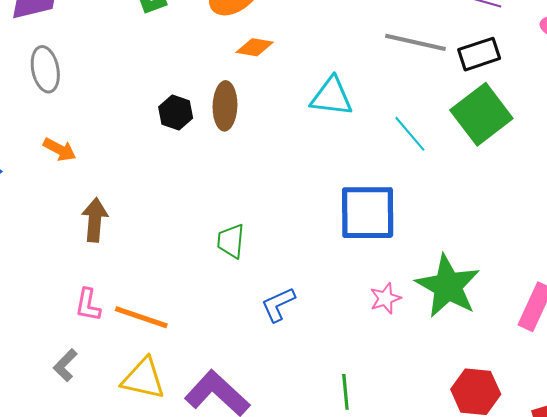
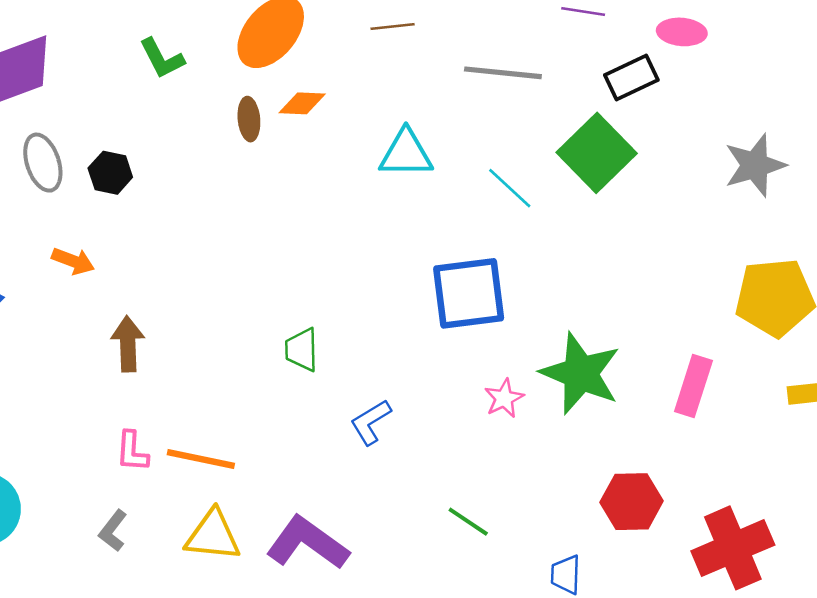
black rectangle: (479, 54) -> (631, 78), moved
brown ellipse: (225, 106) -> (249, 119), moved, size x0.7
black hexagon: (176, 112) -> (110, 173), moved
green line: (345, 392) -> (468, 522), turned -44

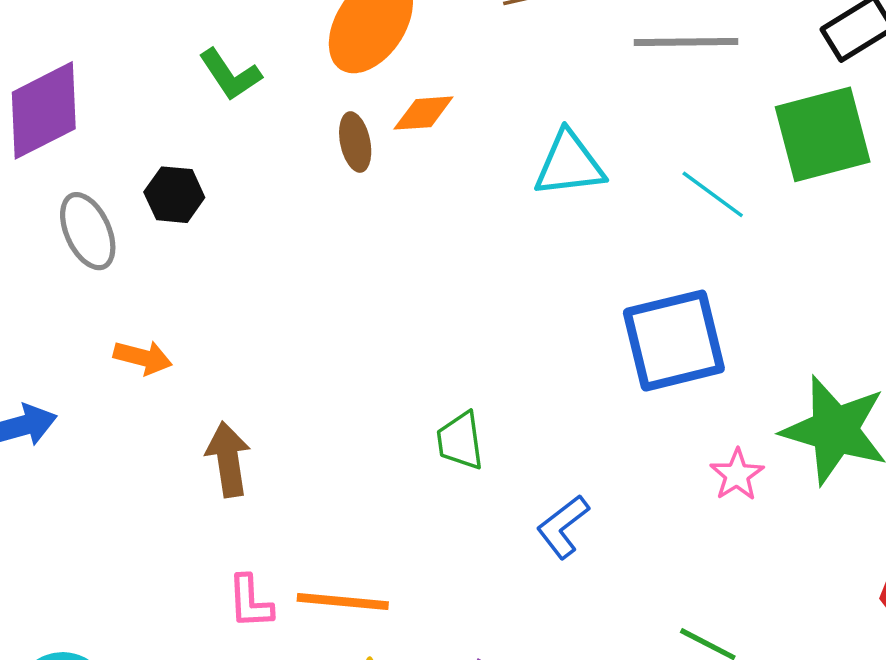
green square: (597, 153) -> (823, 134), turned 36
black hexagon: (110, 173) -> (174, 195), moved

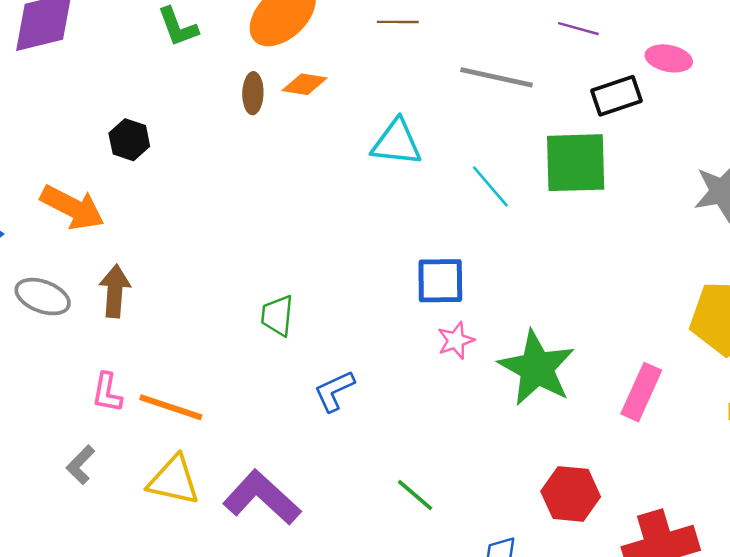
black hexagon: (174, 195) -> (129, 140), moved
gray ellipse: (88, 231) -> (43, 297), moved, turned -58
blue square: (674, 341) -> (440, 281), size x0.7
orange arrow: (143, 358) -> (72, 207), size x1.6
pink star: (737, 475) -> (456, 340), moved

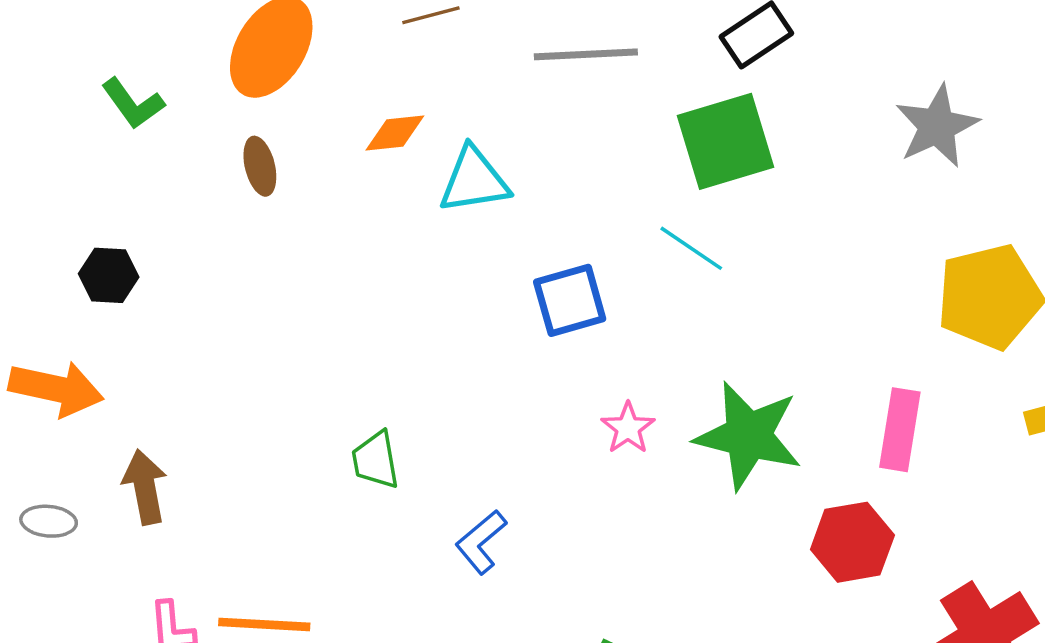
orange diamond: (304, 84) -> (395, 133), moved
cyan line: (490, 186) -> (691, 248), moved
blue square: (440, 281) -> (570, 300), moved
gray ellipse: (43, 297) -> (49, 521), size x0.7
red hexagon: (571, 494) -> (852, 542), moved

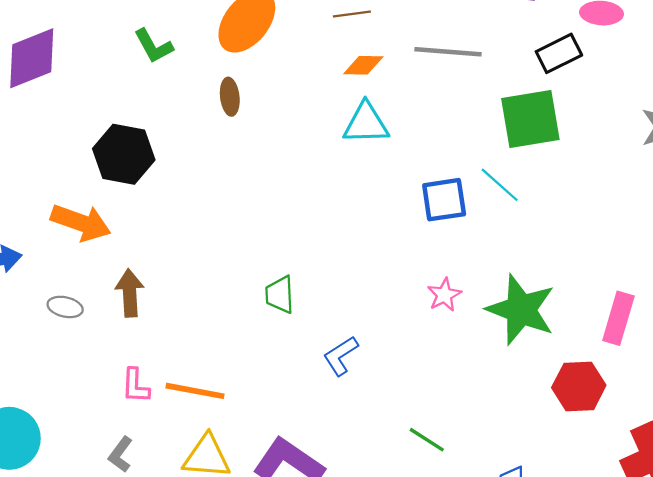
orange diamond: (395, 133) -> (363, 65), moved
black hexagon: (109, 275) -> (124, 154), size x1.6
blue square: (570, 300) -> (444, 200), moved

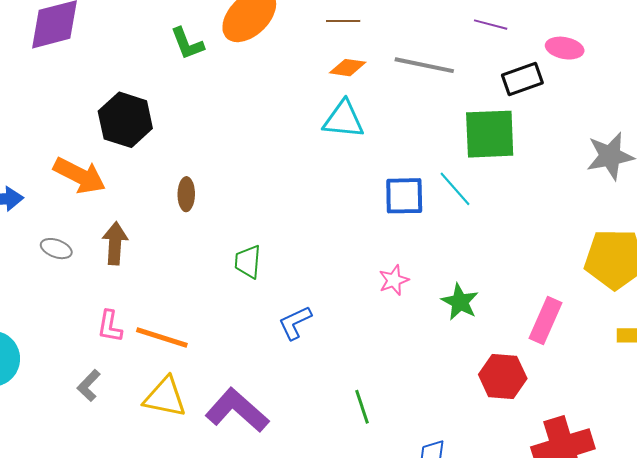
green L-shape: (153, 46) -> (187, 44), moved
brown ellipse: (230, 97) -> (186, 194), moved
green star: (521, 310) -> (460, 302), size x0.6
green line: (427, 440) -> (362, 407), turned 32

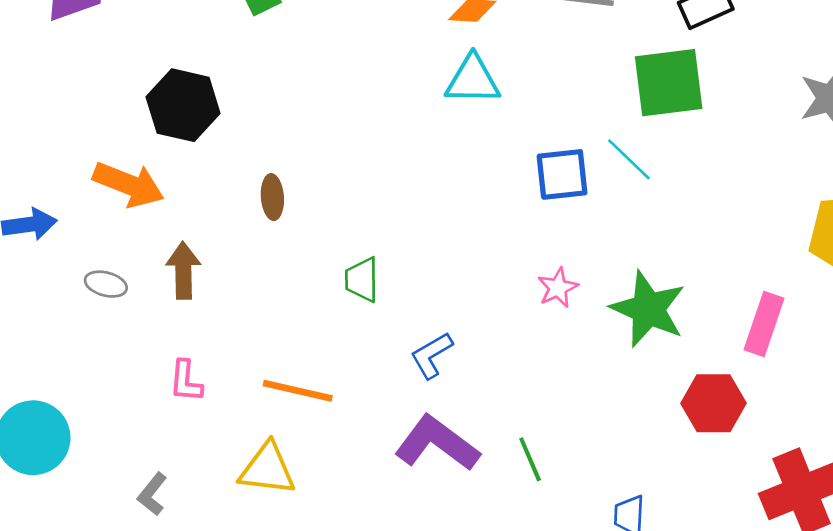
green star: (460, 302) -> (648, 309), size x1.5
orange line: (162, 337) -> (298, 391), moved
gray L-shape: (89, 385) -> (152, 494), moved
purple L-shape: (237, 410) -> (437, 443), moved

